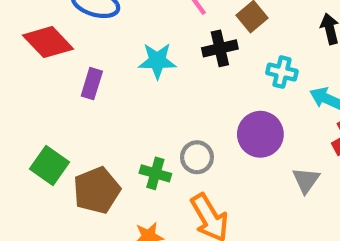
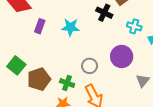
black cross: (220, 48) -> (104, 13), turned 35
cyan star: (157, 61) -> (70, 27), moved
green cross: (155, 173) -> (67, 83), moved

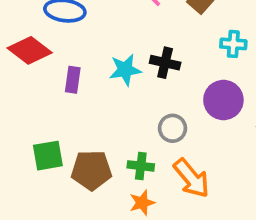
black cross: (104, 13) -> (165, 63), moved
green square: (16, 65) -> (48, 156), turned -36
brown pentagon: (39, 79) -> (91, 170), turned 30

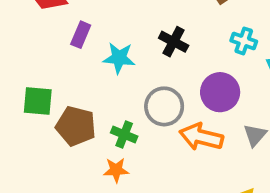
cyan star: (125, 70) -> (119, 58), moved
gray circle: (173, 128) -> (164, 106), size x1.4
orange arrow: (192, 178) -> (201, 137), moved, turned 129

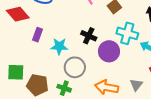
cyan cross: (244, 41) -> (127, 33), size x1.5
purple circle: (220, 92) -> (109, 51), moved
gray circle: (164, 106) -> (75, 67), moved

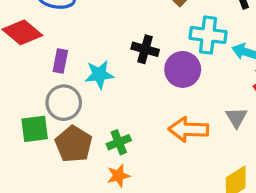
gray circle: (75, 67) -> (64, 103), moved
brown pentagon: (37, 85) -> (74, 144), turned 30
green cross: (64, 88) -> (119, 142), turned -32

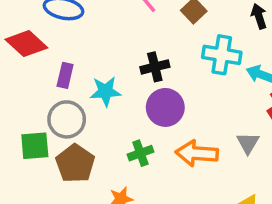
black cross: (145, 49) -> (155, 67), turned -32
purple circle: (183, 69) -> (165, 107), moved
green cross: (119, 142) -> (140, 153), moved

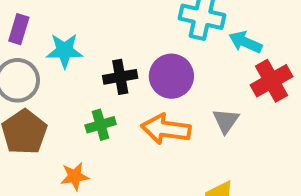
black cross: (155, 67) -> (120, 77), moved
purple circle: (165, 107) -> (171, 76), moved

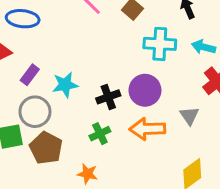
purple rectangle: (19, 29) -> (30, 75), turned 30
cyan arrow: (245, 42) -> (203, 47), moved
orange star: (75, 176) -> (88, 174), turned 30

